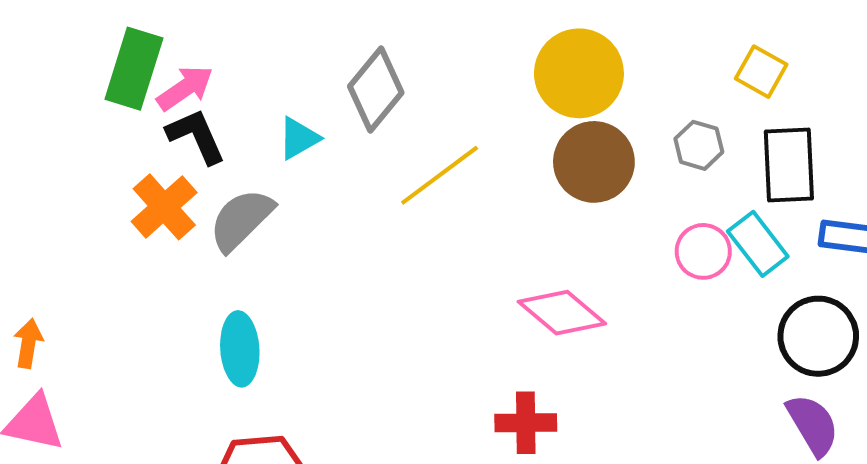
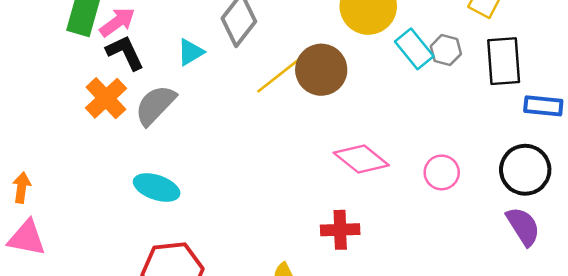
brown circle: (594, 162) -> (321, 70), moved
cyan rectangle: (758, 244) -> (414, 49), moved
pink circle: (703, 251) -> (442, 172), moved
cyan ellipse: (240, 349) -> (157, 187), turned -66

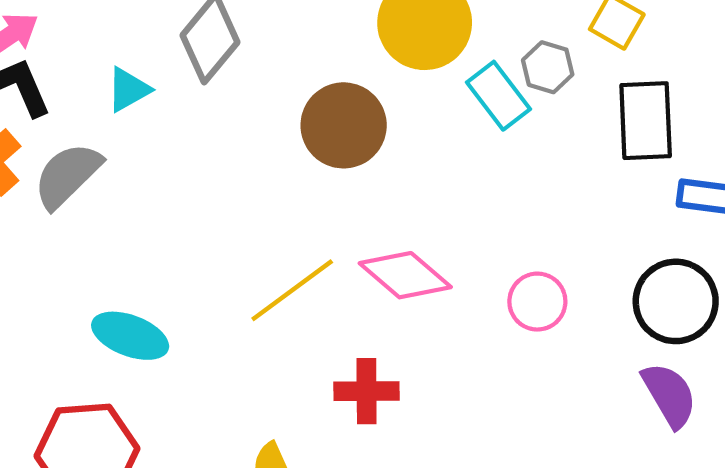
gray hexagon: (446, 50) -> (548, 67), moved
yellow line: (281, 73) -> (292, 290), moved
cyan ellipse: (157, 187) -> (130, 336), moved

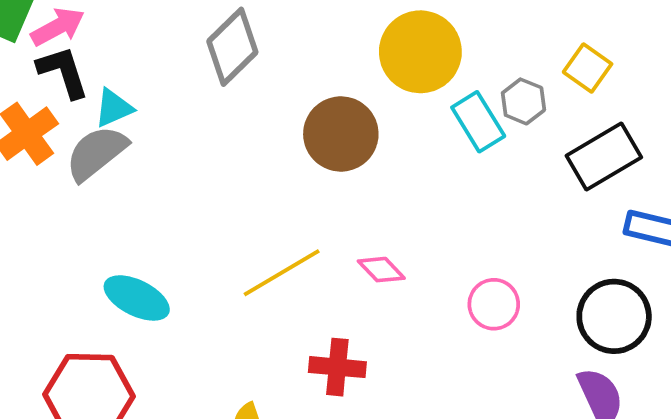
cyan triangle: (128, 90) -> (114, 108), moved
black rectangle: (646, 121) -> (604, 156), turned 56
pink diamond: (405, 275) -> (381, 270), size x0.6

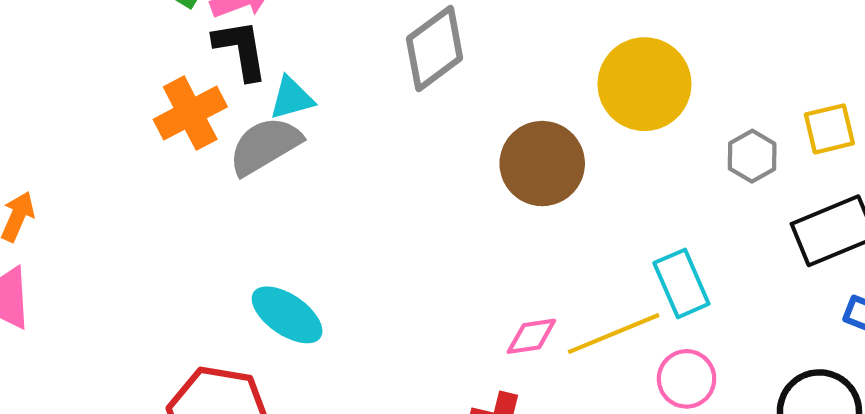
yellow square: (588, 68) -> (829, 129), turned 33
cyan rectangle: (478, 122) -> (681, 283), moved
pink diamond: (381, 270) -> (531, 336), moved, turned -63
yellow line: (282, 273) -> (614, 334), moved

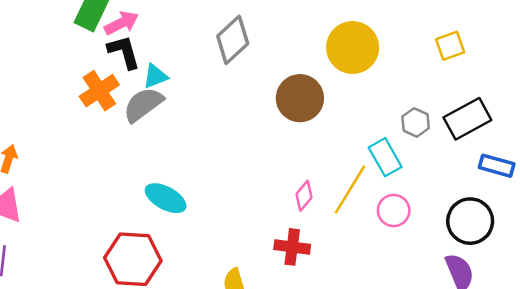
yellow square: (829, 129) -> (450, 46), moved
gray hexagon: (752, 156) -> (416, 122), moved
yellow line: (614, 334) -> (350, 189), turned -30
pink diamond: (531, 336) -> (304, 196), turned -36

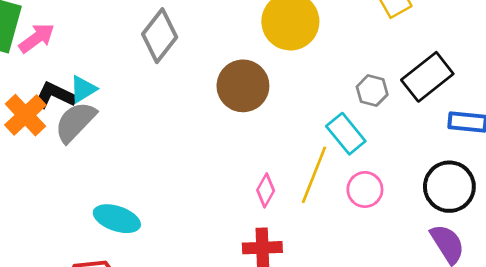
black L-shape: (124, 52) -> (55, 95), moved, turned -39

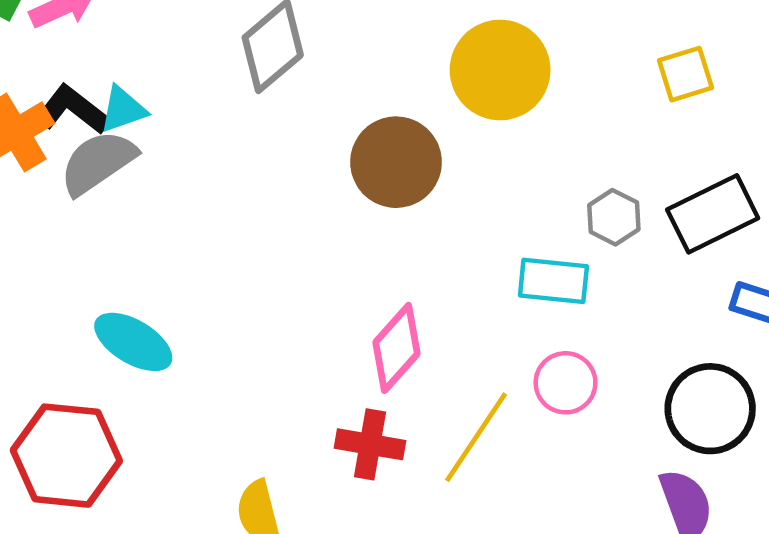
cyan rectangle: (346, 134) -> (553, 281), turned -57
yellow line: (314, 175) -> (476, 437), moved
pink diamond: (266, 190) -> (396, 348), size x1.5

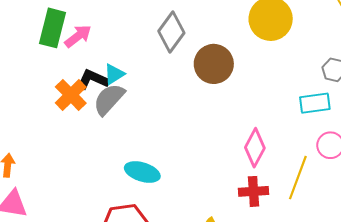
brown circle: (396, 162) -> (214, 64), moved

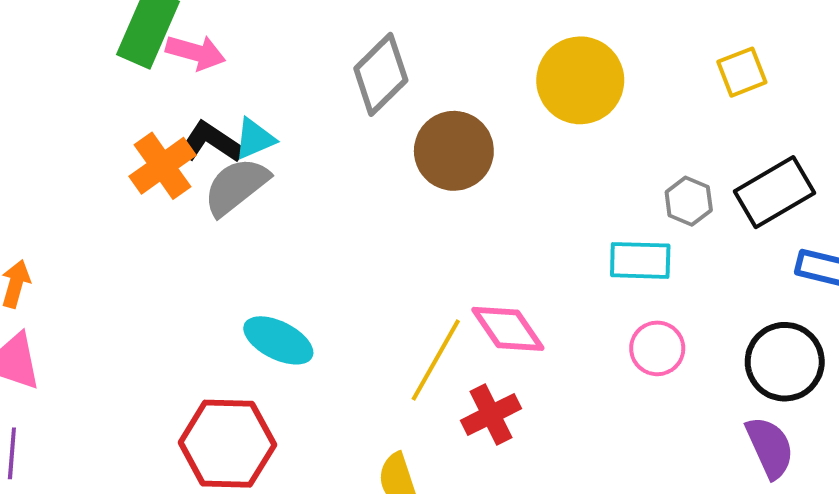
pink arrow: (78, 36) -> (196, 52), turned 44
pink diamond: (255, 148) -> (508, 329), turned -72
yellow line: (298, 178) -> (436, 360), moved
red cross: (253, 191) -> (491, 414), turned -32

